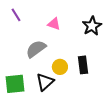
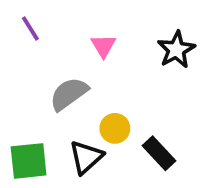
pink triangle: (54, 24) -> (103, 46), turned 40
black rectangle: (83, 65) -> (159, 153), moved, turned -36

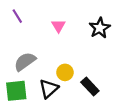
gray semicircle: (69, 94) -> (25, 62), moved

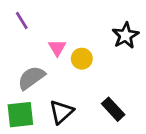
pink triangle: (58, 26) -> (57, 48), moved
yellow circle: (65, 72) -> (82, 59), moved

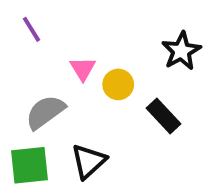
black rectangle: (113, 109) -> (164, 116), moved

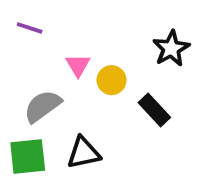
purple line: (32, 29) -> (30, 28), turned -40
black triangle: (89, 161) -> (84, 153), turned 30

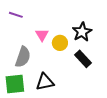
black star: (171, 48) -> (82, 32), moved
gray semicircle: (43, 106) -> (23, 57), turned 145

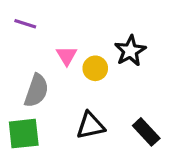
black rectangle: (83, 59) -> (146, 132), moved
black triangle: (45, 82) -> (90, 126), moved

